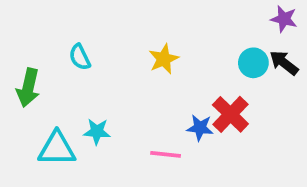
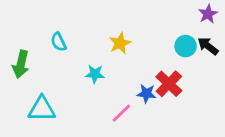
purple star: (284, 19) -> (208, 14), turned 30
cyan star: (97, 132) -> (95, 74), moved
pink line: (166, 154) -> (121, 113), turned -50

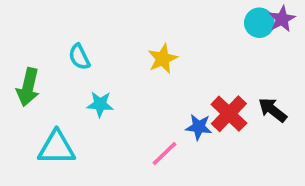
cyan circle: (186, 46) -> (259, 23), moved
black arrow: (208, 46) -> (273, 110), moved
cyan star: (95, 74) -> (100, 104), moved

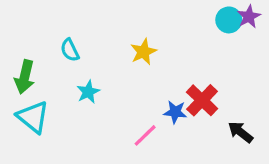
cyan star: (100, 104) -> (88, 92), turned -30
black arrow: (273, 110) -> (241, 132), moved
cyan triangle: (57, 148) -> (33, 117), moved, turned 39

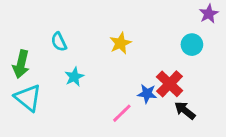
cyan circle: (229, 20) -> (192, 45), moved
black arrow: (241, 132) -> (185, 110), moved

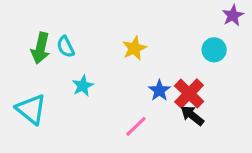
green arrow: (21, 64) -> (41, 48), moved
blue star: (147, 94) -> (159, 90), moved, turned 30
black arrow: (185, 110) -> (192, 115), moved

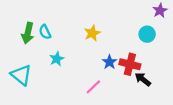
red cross: (189, 94) -> (130, 64), turned -30
black arrow: (192, 115) -> (143, 79), moved

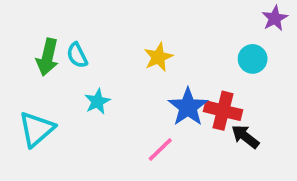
blue star: (109, 62) -> (188, 107), size x1.5
cyan triangle: (21, 75) -> (36, 129), turned 40

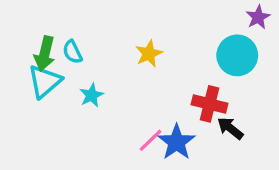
cyan circle: (253, 59) -> (237, 55), size x1.5
blue star: (188, 107) -> (177, 142), moved
cyan triangle: (36, 129) -> (45, 81), moved

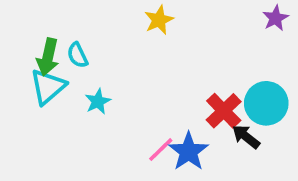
yellow star: (149, 54) -> (159, 20), moved
cyan circle: (237, 55) -> (266, 103), moved
red cross: (209, 104) -> (224, 111), turned 32

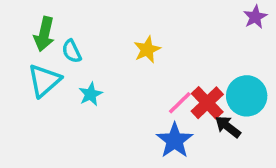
yellow star: (159, 20) -> (147, 50), moved
green arrow: (48, 57) -> (44, 34), moved
pink line: (161, 150) -> (180, 103), moved

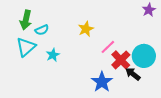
cyan semicircle: (72, 51) -> (42, 30), turned -88
pink line: (180, 103) -> (108, 47), moved

